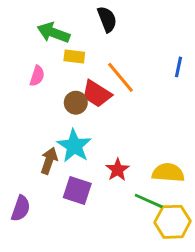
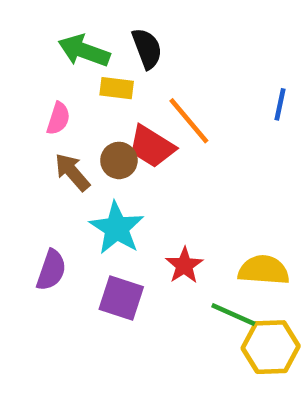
black semicircle: (107, 19) -> (147, 48), moved
brown arrow: (49, 161) -> (72, 172), moved, turned -60
purple semicircle: (21, 208) -> (51, 270), moved

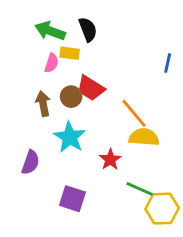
pink semicircle: (58, 118) -> (51, 63), moved
orange line: (189, 121) -> (134, 113), moved
brown arrow: (72, 172) -> (43, 104), turned 30
yellow semicircle: (264, 270) -> (144, 137), moved
purple square: (121, 298) -> (72, 199), moved

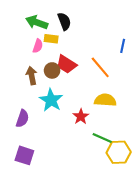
orange line: (134, 113) -> (100, 67), moved
purple square: (72, 199) -> (24, 155), moved

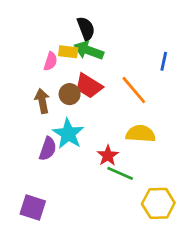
green arrow: (37, 22) -> (89, 50), moved
purple semicircle: (22, 119) -> (48, 149), moved
green line: (102, 138) -> (120, 173), moved

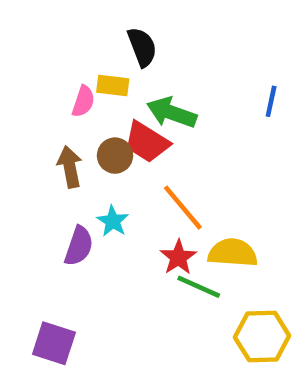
green arrow: (89, 50) -> (172, 113), moved
orange line: (134, 90) -> (183, 208), moved
cyan star: (68, 134) -> (113, 221), size x0.6
yellow semicircle: (141, 134) -> (233, 253), moved

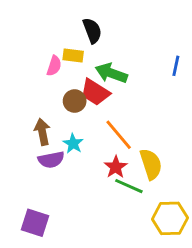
brown arrow: (70, 167) -> (42, 132), moved
purple semicircle: (79, 246) -> (51, 160), turned 60
yellow semicircle: (233, 253) -> (151, 164), turned 68

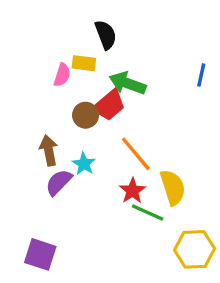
red trapezoid: (95, 92) -> (109, 105), turned -72
purple semicircle: (51, 160) -> (59, 182), turned 145

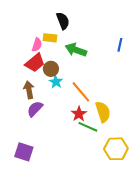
red trapezoid: (109, 105) -> (35, 63), moved
cyan star: (84, 164) -> (56, 82), moved

